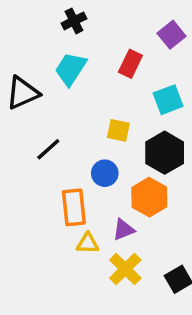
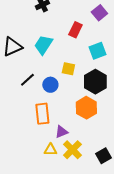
cyan trapezoid: (71, 69) -> (43, 45), moved
blue circle: (105, 173) -> (50, 85), moved
purple triangle: (124, 230) -> (61, 132), moved
yellow triangle: (88, 243) -> (50, 150), moved

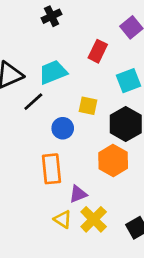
cyan trapezoid: (43, 45) -> (53, 72), turned 35
black line: (27, 80) -> (33, 102), moved
yellow triangle: (50, 150) -> (63, 219), turned 32

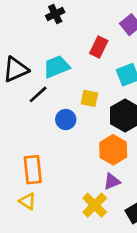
orange rectangle: (51, 169) -> (33, 170), moved
purple triangle: (78, 194) -> (112, 181), moved
yellow triangle: (63, 219) -> (27, 201), moved

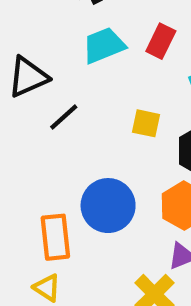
cyan trapezoid: (56, 67) -> (104, 45), moved
blue circle: (66, 119) -> (108, 206), moved, size x1.6

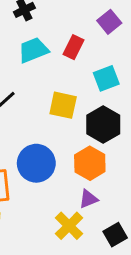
yellow square: (146, 123) -> (63, 105), size x1.4

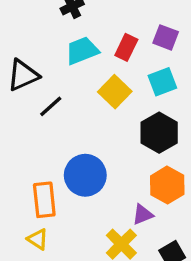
purple square: (109, 22) -> (166, 37), moved, turned -30
yellow square: (63, 105) -> (115, 92), moved, turned 32
orange hexagon: (90, 163) -> (167, 185), moved

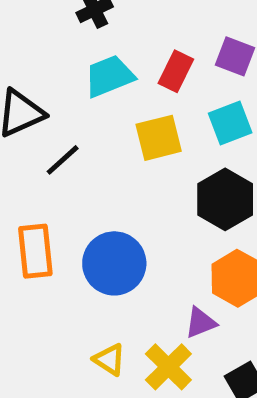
yellow square: (115, 92) -> (159, 138), turned 32
orange rectangle: (44, 200) -> (35, 251), moved
yellow triangle: (38, 239) -> (109, 360), moved

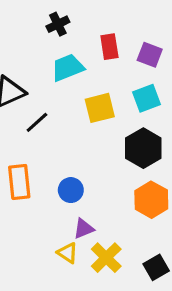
red rectangle: (176, 71) -> (109, 47), moved, turned -35
blue circle: (114, 263) -> (71, 190), size x0.6
purple triangle: (201, 323) -> (84, 229), moved

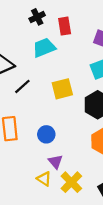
red rectangle: (109, 47) -> (65, 26), moved
yellow square: (100, 108) -> (62, 89), moved
purple triangle: (84, 229) -> (55, 162), turned -49

